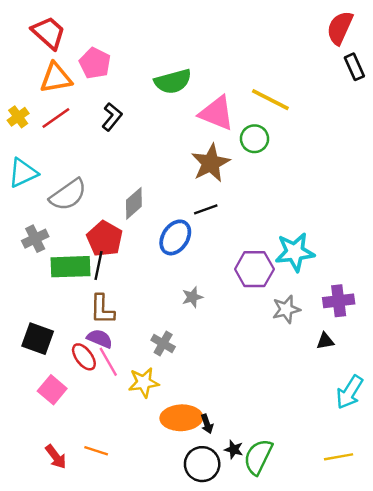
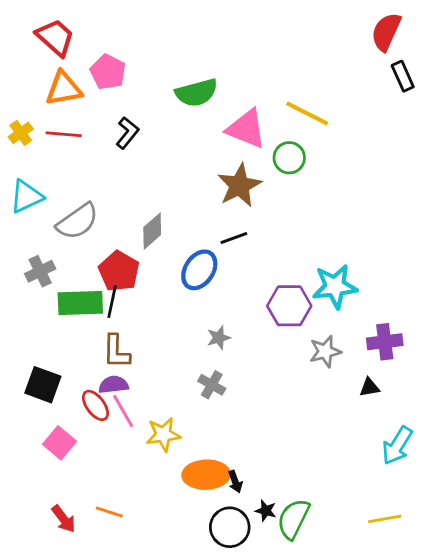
red line: (56, 118) -> (64, 134), turned 40
purple semicircle: (100, 339) -> (113, 385), turned -30
gray cross: (163, 343) -> (212, 385), moved

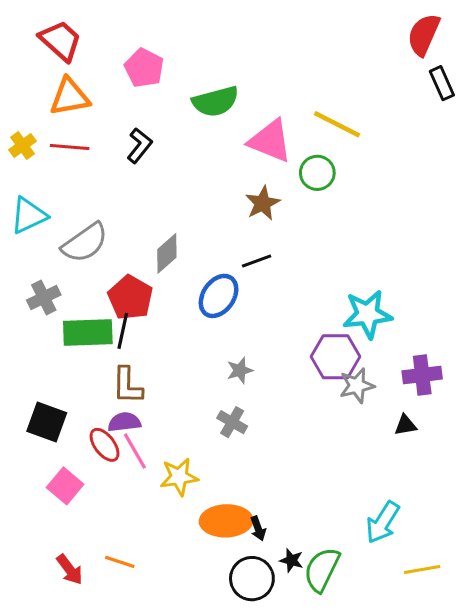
pink pentagon: (108, 72) -> (144, 68), moved
brown star: (239, 185) -> (263, 203), size x0.7
purple hexagon: (289, 306) -> (336, 357), moved
cyan arrow: (397, 446) -> (383, 522), moved

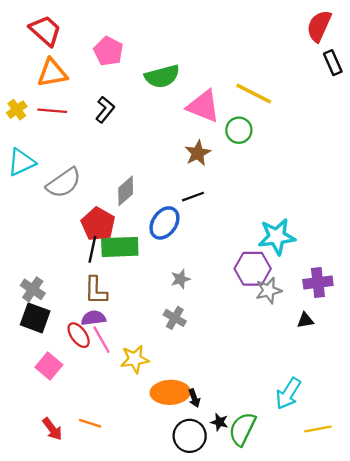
gray cross: (44, 297) -> (33, 289), moved, turned -30
green rectangle: (88, 332) -> (120, 247), moved

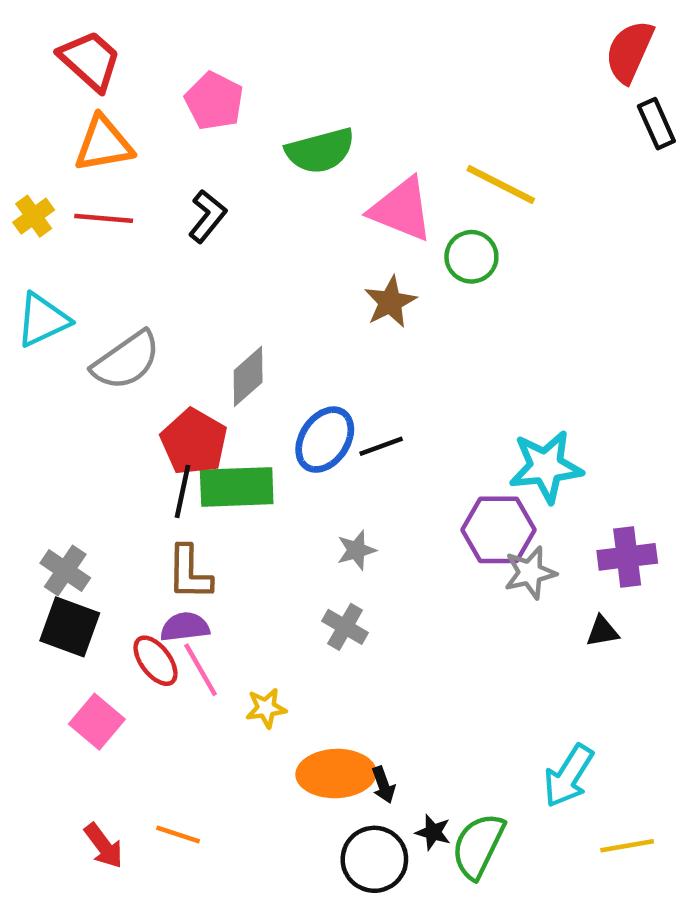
black line: (193, 197) -> (381, 446), moved
yellow star: (135, 359) -> (266, 708), size x0.7

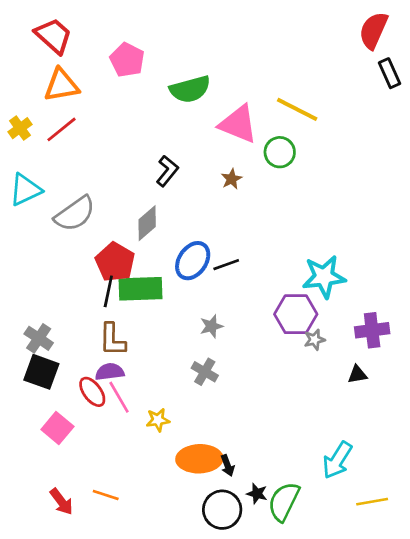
black L-shape: (207, 216) -> (167, 171), moved
red line: (104, 218) -> (61, 129), turned -44
brown star: (390, 302) -> (232, 179), size x0.7
gray star: (530, 573) -> (315, 340), size x0.7

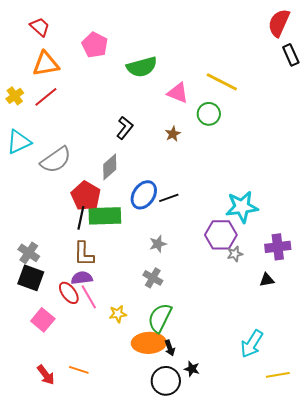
red trapezoid: (53, 36) -> (40, 27), size x0.7
pink triangle: (238, 124) -> (178, 93), size x0.7
green semicircle: (284, 502) -> (160, 318), moved

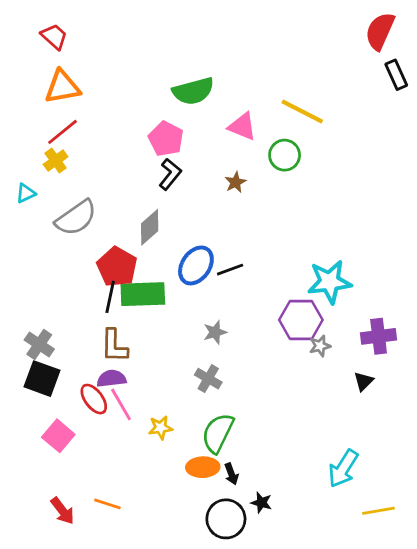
pink pentagon: (95, 45) -> (166, 139), moved
yellow cross: (15, 96) -> (56, 161), moved
cyan triangle: (19, 142) -> (26, 193), size x0.6
black triangle: (267, 280) -> (364, 381), turned -35
orange ellipse: (149, 343) -> (203, 467), size x0.7

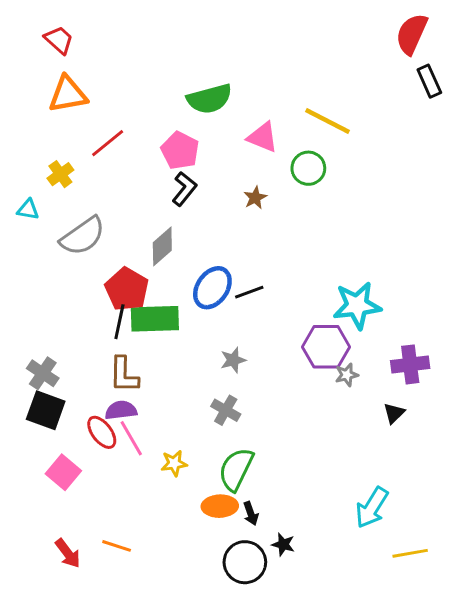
red line: (62, 132) -> (108, 143), moved
cyan triangle: (26, 193) -> (28, 210), turned 35

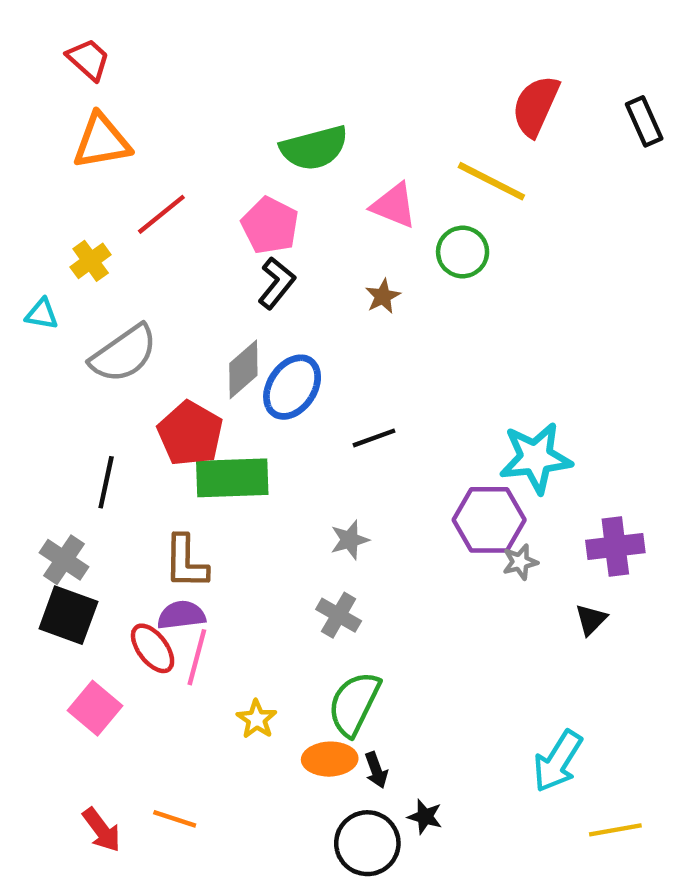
red semicircle: (412, 34) -> (536, 106), moved
blue ellipse: (212, 288) -> (292, 387), moved
black line: (119, 322) -> (106, 482), moved
pink line: (131, 438) -> (197, 657), turned 45
yellow star: (174, 463) -> (257, 719), moved, turned -30

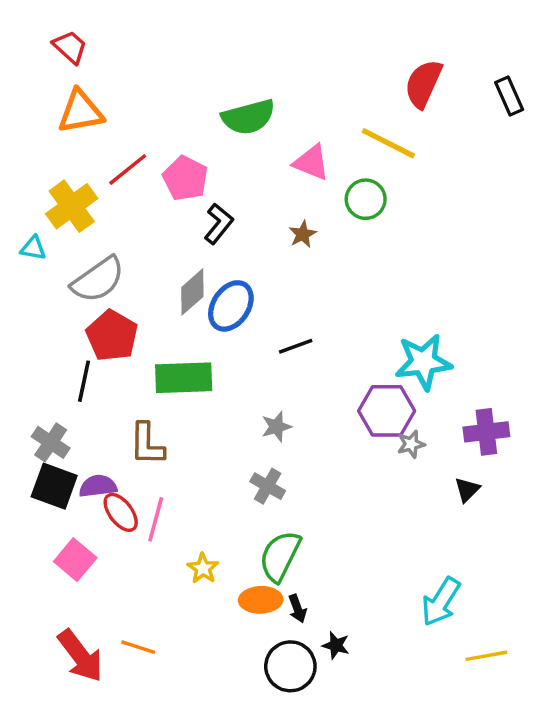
pink pentagon: (270, 225) -> (185, 178), moved
yellow cross: (91, 261) -> (72, 206), size x1.6
red pentagon: (190, 434) -> (112, 336), moved
purple semicircle: (181, 615) -> (98, 486), moved
red arrow: (102, 830) -> (80, 656), size x1.5

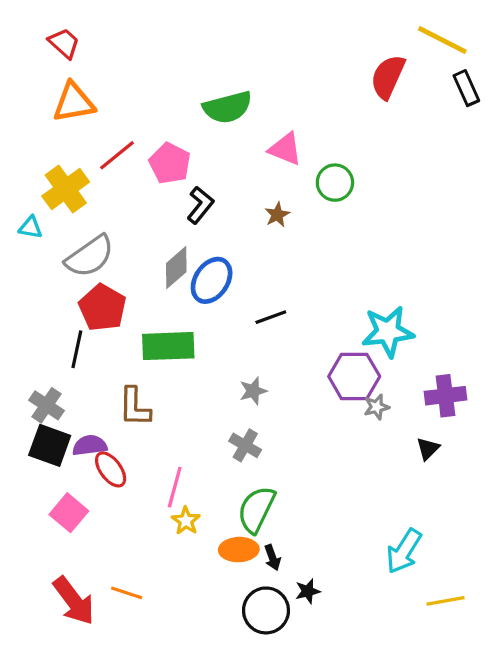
yellow line: (388, 143) -> (442, 40), moved
pink line: (156, 519) -> (175, 487), moved
black star: (336, 645) -> (308, 591), turned -30

